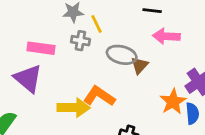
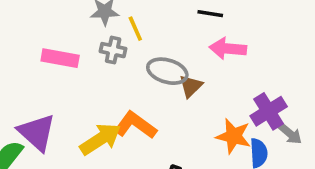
purple triangle: (28, 78) -> (37, 132), moved
orange star: (173, 102) -> (233, 136), turned -30
yellow arrow: (74, 108) -> (100, 139), turned -36

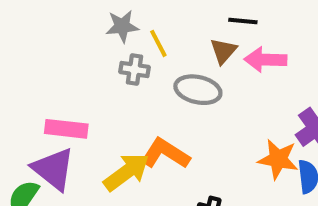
pink rectangle: (60, 58) -> (66, 129), moved
brown triangle: (191, 86) -> (223, 51), moved

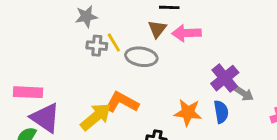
yellow line: (158, 43) -> (114, 42), moved
pink rectangle: (66, 129) -> (28, 92), moved
orange star: (278, 159) -> (188, 112), moved

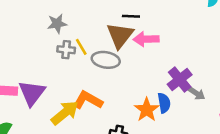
brown triangle: (157, 29) -> (120, 35), size x1.6
orange star: (188, 112) -> (147, 110), turned 30
blue semicircle: (221, 112) -> (164, 103), moved
purple triangle: (45, 118) -> (32, 93), moved, turned 32

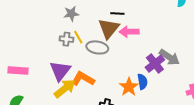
gray star: (57, 24) -> (71, 14), moved
purple triangle: (32, 93) -> (60, 71), moved
gray arrow: (196, 93) -> (169, 57), moved, size x1.5

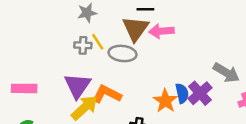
gray arrow: (169, 57) -> (226, 73), moved
purple cross: (155, 64) -> (200, 93), moved

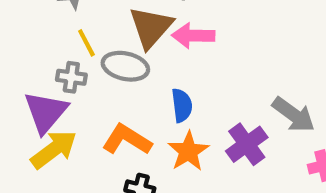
gray cross: (83, 45) -> (71, 77), moved
blue semicircle: (182, 93) -> (182, 105), moved
orange L-shape: (107, 94) -> (127, 140), moved

